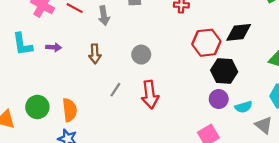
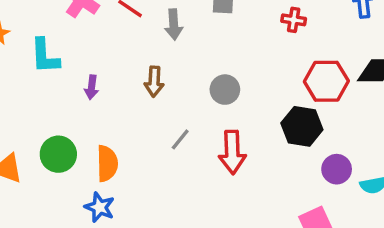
purple arrow: (54, 47) -> (92, 87), moved, turned 88
black hexagon: (224, 71) -> (302, 126), moved

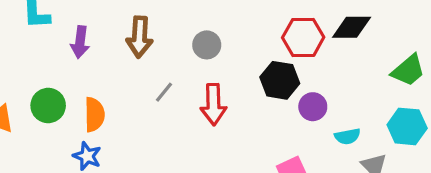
brown arrow: (154, 82) -> (140, 37), size x1.4
purple arrow: (92, 87) -> (80, 42), size x1.4
purple circle: (337, 169) -> (313, 107), moved

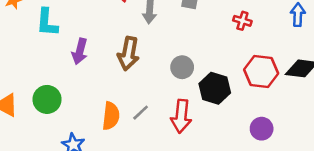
black hexagon: (280, 80) -> (215, 88), moved
gray line: (164, 92) -> (141, 113), moved
orange semicircle: (94, 115) -> (111, 116), moved

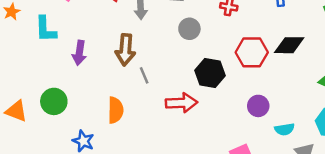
gray circle: (182, 67) -> (189, 29), moved
gray line: (141, 113) -> (144, 75), moved, turned -63
red arrow: (181, 116) -> (181, 103), turned -92

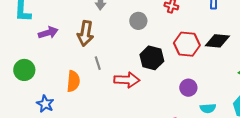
purple arrow: (79, 53) -> (48, 33), turned -120
gray line: (144, 75) -> (98, 63), moved

